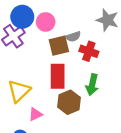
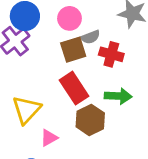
pink circle: (46, 22) -> (70, 18), moved
red rectangle: (58, 76) -> (74, 88), turned -30
green arrow: (92, 85) -> (118, 96), turned -96

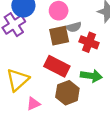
red rectangle: (74, 88) -> (57, 66), turned -35

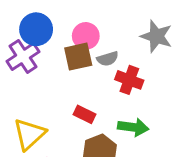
brown square: (59, 36) -> (78, 57), moved
red rectangle: (57, 66) -> (85, 114), size x0.6

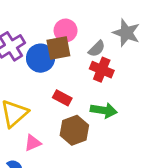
blue circle: (36, 29) -> (41, 58), moved
gray semicircle: (108, 59) -> (97, 49), moved, turned -30

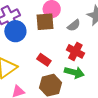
blue circle: (41, 58) -> (15, 31), moved
red cross: (102, 70) -> (75, 51), moved

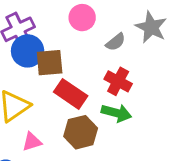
brown square: (45, 22) -> (50, 63), moved
red rectangle: (44, 60) -> (71, 94), size x1.5

